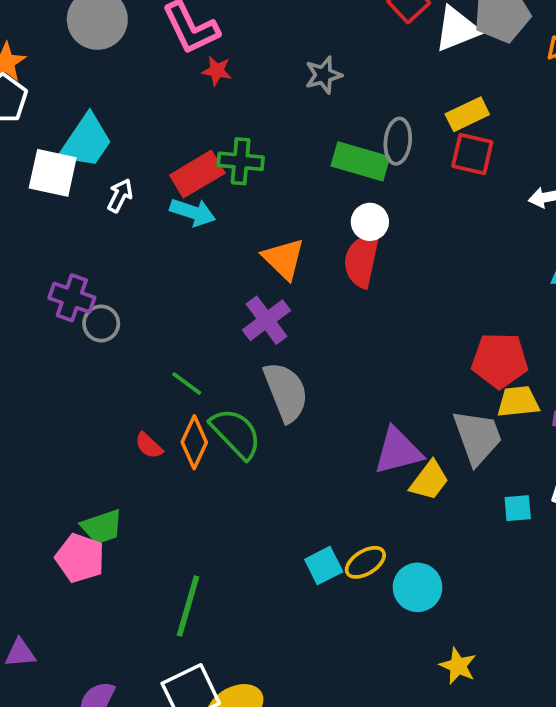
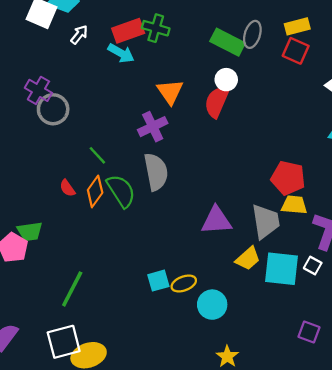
gray circle: (101, 323) -> (53, 109), size x1.4
yellow trapezoid: (429, 480) -> (248, 259), moved
cyan square: (518, 508) -> (282, 269), size x2.0

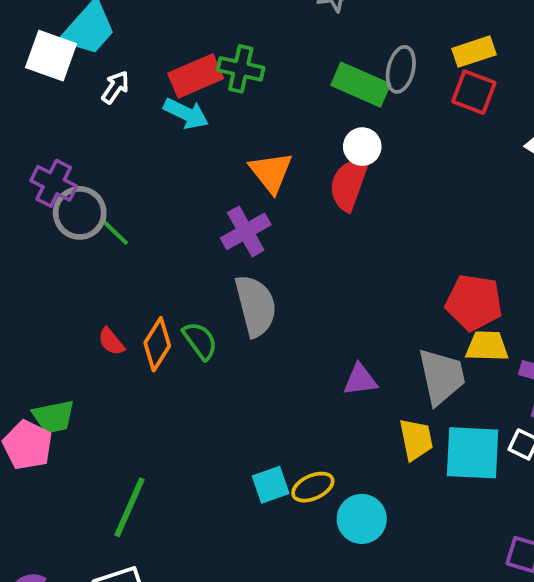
green line: (97, 155) -> (114, 232), moved
green semicircle: (121, 191) -> (200, 341), size x0.7
purple triangle: (216, 220) -> (360, 380), size x0.7
yellow trapezoid: (248, 259) -> (416, 439), turned -56

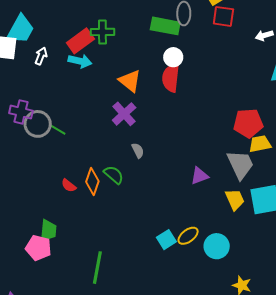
gray semicircle: (256, 306) -> (138, 150), size x0.5
green trapezoid: (54, 417) -> (48, 230), turned -60

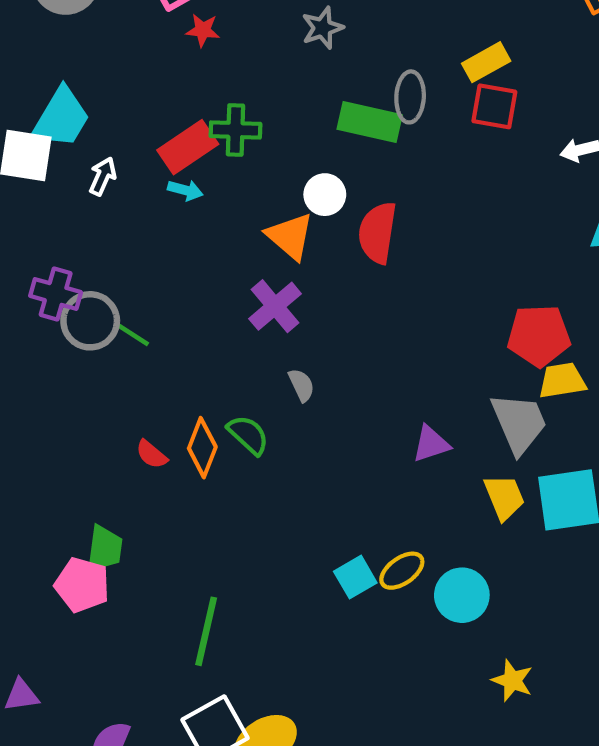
white circle: (173, 57) -> (325, 195), moved
cyan arrow: (80, 61) -> (185, 190), size x0.7

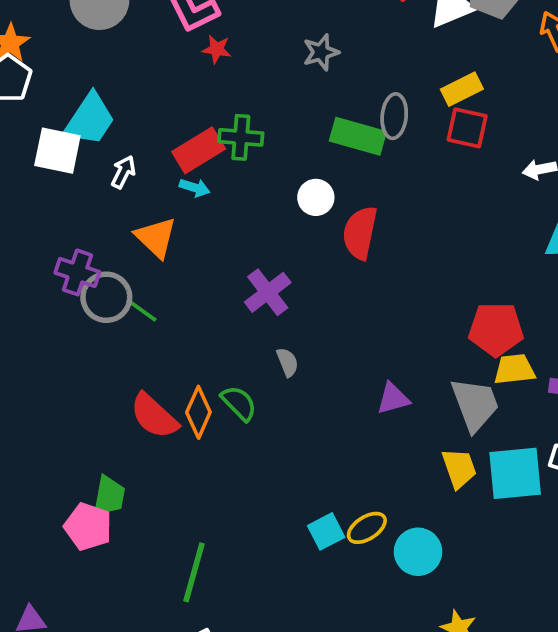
orange triangle: (290, 236) -> (156, 238), moved
purple triangle: (431, 444) -> (393, 399), moved
red semicircle: (152, 454) -> (154, 416), size x1.8

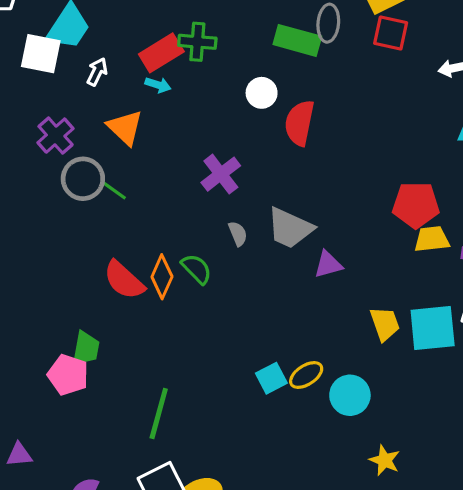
purple cross: (77, 272) -> (56, 136), moved, turned 30
gray trapezoid: (475, 404) -> (290, 228), moved, turned 135

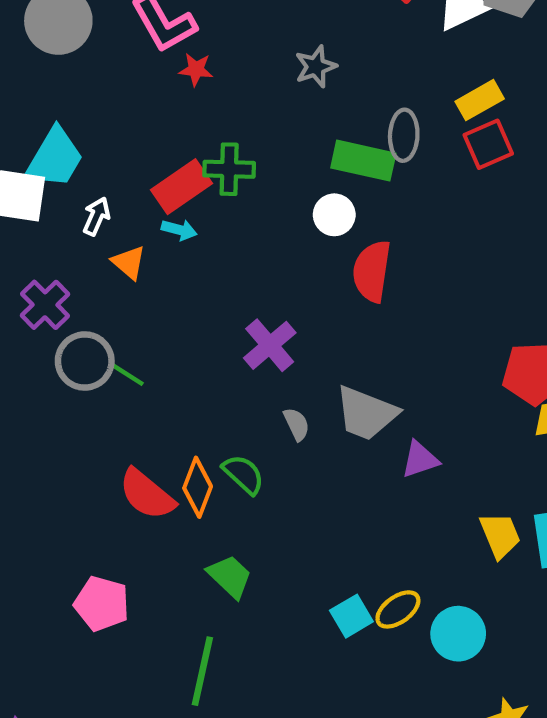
red square: (391, 33) -> (488, 144), turned -33
white circle: (262, 93) -> (334, 215), moved
orange triangle: (125, 128) -> (129, 262), moved, size x0.7
green trapezoid: (86, 348) -> (230, 576), moved, turned -54
pink pentagon: (68, 375) -> (102, 604), moved

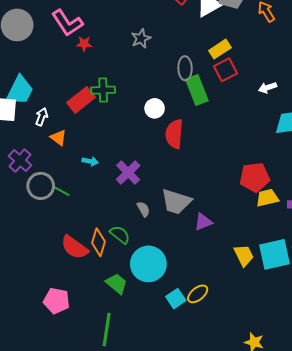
green rectangle: (363, 161) -> (197, 90), moved, turned 60
cyan arrow: (179, 230) -> (90, 161), moved
cyan circle: (458, 634) -> (148, 264), moved, size x1.4

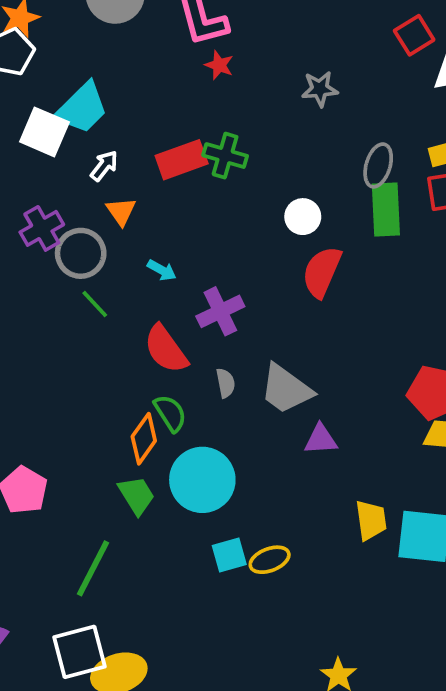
gray circle: (41, 186) -> (81, 253), moved
orange diamond: (98, 242) -> (144, 439), moved
red semicircle: (75, 247) -> (166, 349), moved

